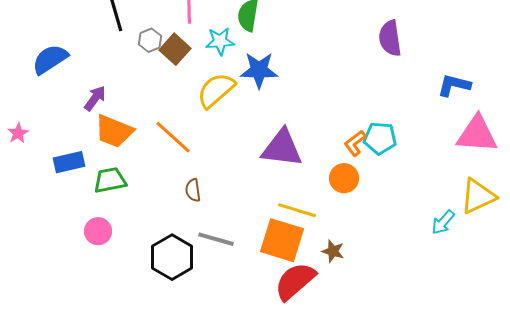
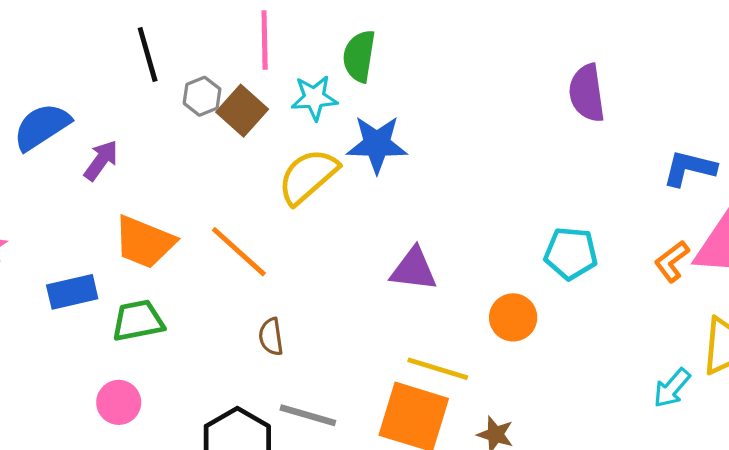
purple arrow: (95, 98) -> (101, 160), moved
orange L-shape: (355, 143) -> (672, 261), moved
purple triangle: (282, 148) -> (414, 269), size x0.7

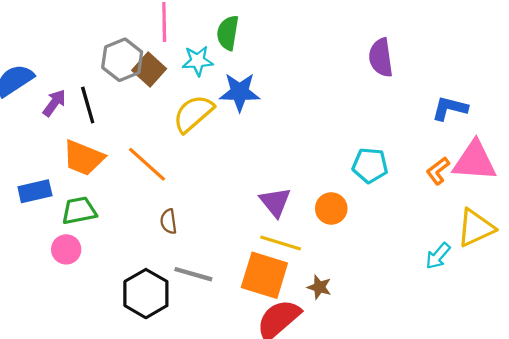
black line: (148, 55) -> (88, 105), moved
gray hexagon: (202, 96) -> (122, 60), size x1.6
purple triangle: (414, 269) -> (275, 202), moved, turned 44
pink circle: (119, 402) -> (66, 249), moved

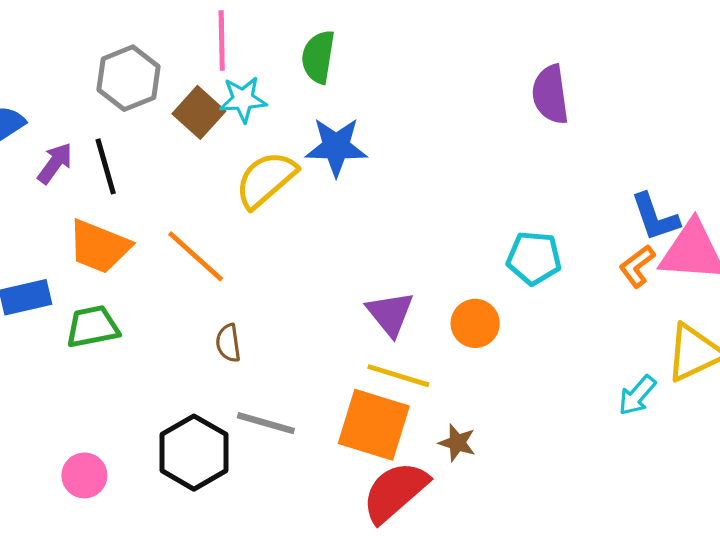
gray hexagon: (122, 60) -> (129, 78), moved
cyan star: (198, 61) -> (243, 99), moved
blue L-shape: (450, 108) -> (655, 217), moved, turned -123
pink circle: (66, 249) -> (84, 475), moved

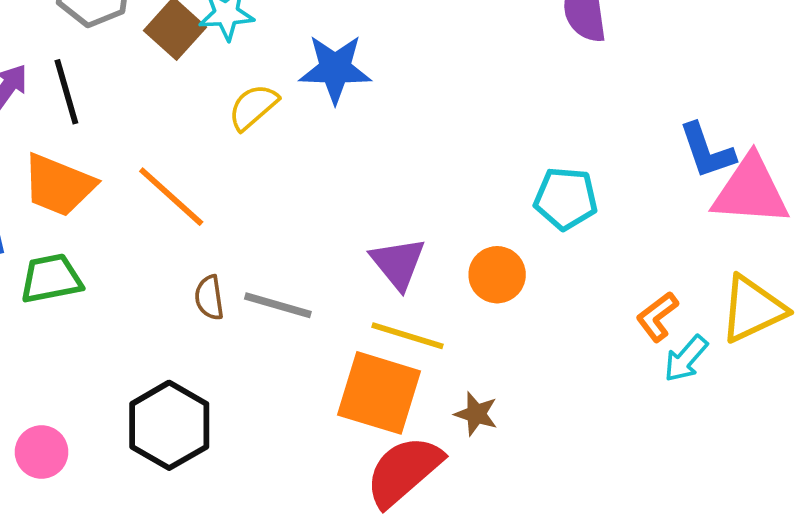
yellow semicircle: (266, 180) -> (253, 107), size x0.7
orange L-shape: (637, 266) -> (657, 317), moved
gray line: (266, 423) -> (278, 305), moved

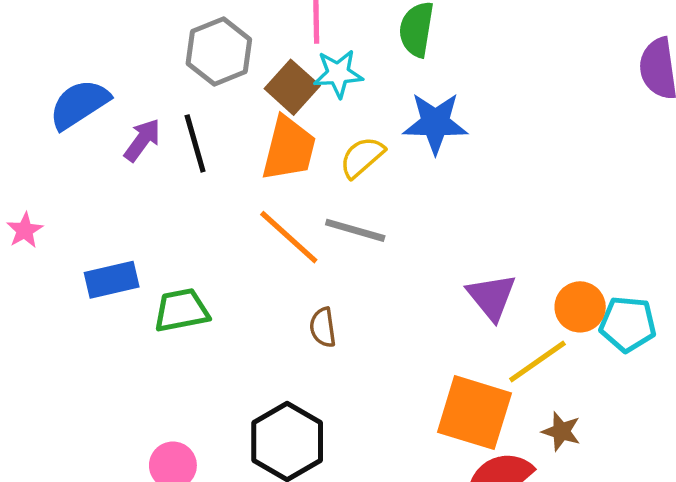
orange trapezoid: (59, 185) -> (289, 149), moved, turned -98
cyan pentagon: (566, 198) -> (628, 324), moved
gray line: (278, 305) -> (355, 230), moved
yellow line: (408, 336) -> (537, 361), moved, turned -52

